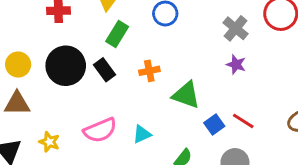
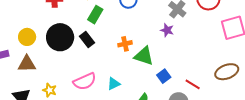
purple star: (236, 64) -> (167, 30), moved
orange cross: (149, 71) -> (125, 44), moved
red line: (243, 121) -> (193, 84), moved

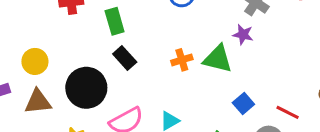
green rectangle: (95, 15) -> (115, 21), moved, turned -42
black circle: (60, 37) -> (86, 88), moved
green triangle: (144, 56) -> (218, 59), moved

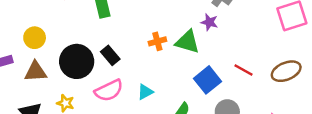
black rectangle: (125, 58) -> (110, 55), moved
blue square: (243, 103) -> (207, 80), size x1.5
red line: (288, 112) -> (244, 70), moved

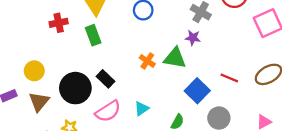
orange cross: (157, 41) -> (147, 61), turned -35
brown triangle: (36, 72) -> (39, 102), turned -40

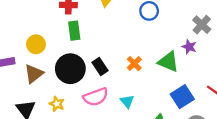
green rectangle: (93, 35) -> (74, 31), moved
orange cross: (147, 61) -> (134, 64), moved
cyan triangle: (142, 109) -> (127, 101), turned -48

